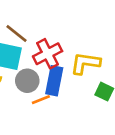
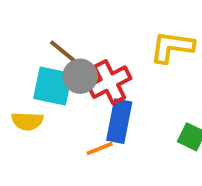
yellow L-shape: (85, 63) -> (172, 47), moved
gray circle: (27, 81) -> (80, 76), moved

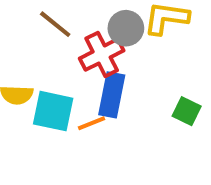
gray circle: (80, 76) -> (126, 28), moved
cyan square: (53, 86) -> (53, 111), moved

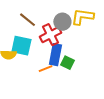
cyan square: (53, 111) -> (21, 46), moved
green square: (187, 111) -> (67, 63), moved

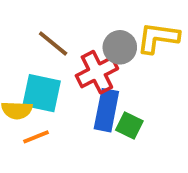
orange line: (45, 69) -> (36, 137), moved

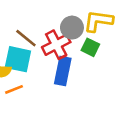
brown line: (53, 44) -> (26, 38), moved
green square: (129, 125) -> (90, 47), moved

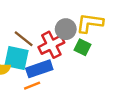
blue rectangle: (63, 71) -> (39, 69), moved, turned 60
orange line: (14, 89) -> (32, 86), moved

